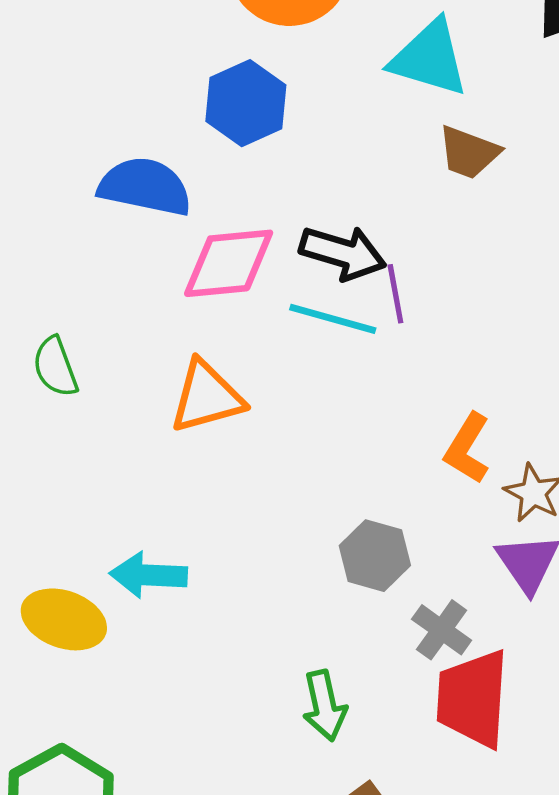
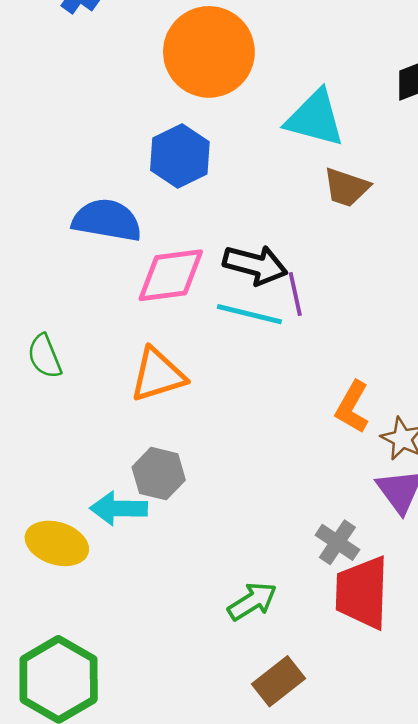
gray hexagon: (375, 556) -> (159, 474), moved
green arrow: (324, 706) -> (252, 601), turned -108

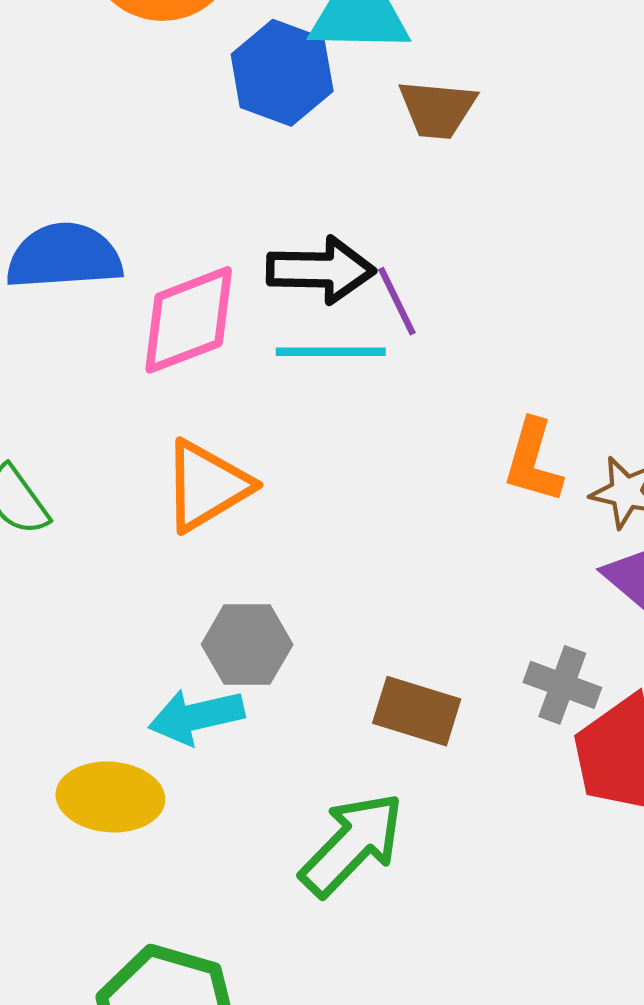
blue hexagon: (180, 156) -> (282, 73), moved
green arrow: (252, 601) -> (352, 844), moved, size x1.4
brown rectangle: (279, 681) -> (417, 711), moved, turned 69

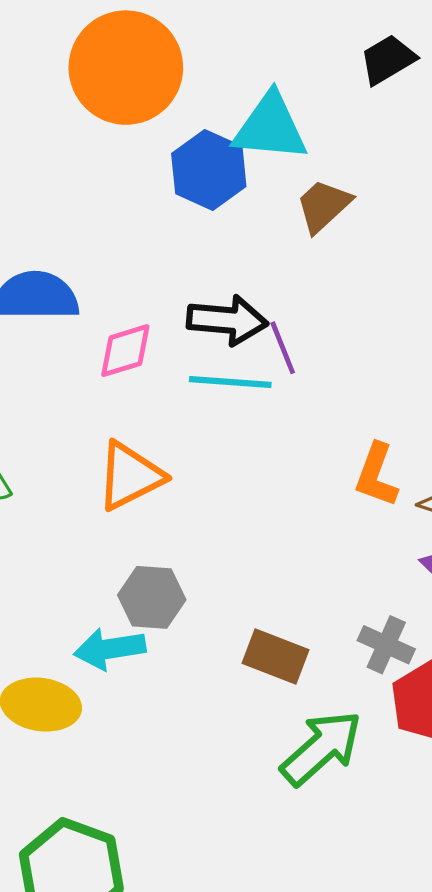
brown trapezoid: (437, 109) -> (323, 206), turned 128
pink diamond: (189, 320) -> (125, 351), size x0.7
green arrow: (352, 844) -> (321, 748), moved

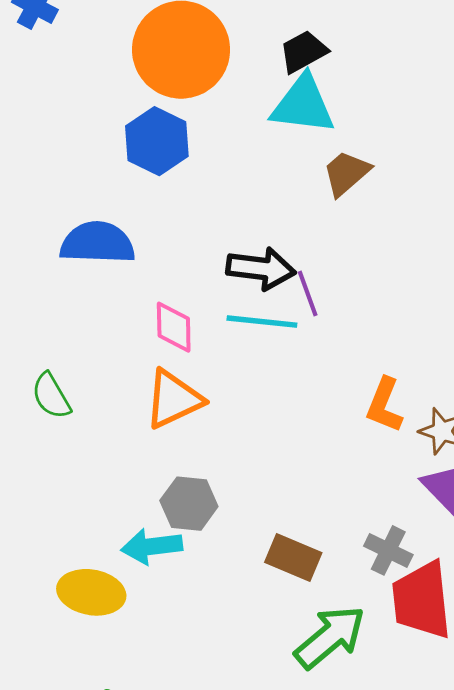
black trapezoid: (388, 60) -> (303, 52), moved
blue hexagon: (209, 170) -> (157, 141), moved
pink diamond: (125, 351) -> (174, 327), moved, turned -76

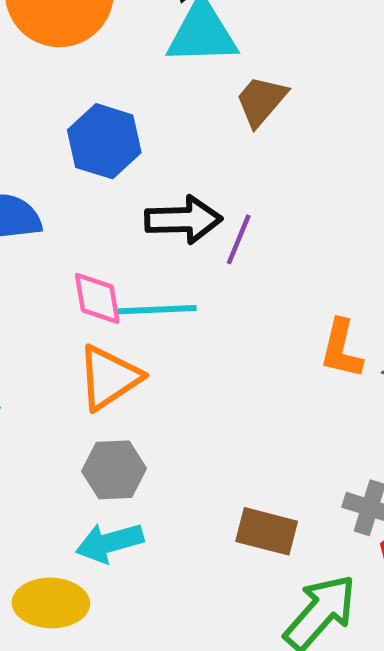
blue hexagon: (157, 141) -> (104, 141), moved
purple line: (308, 294) -> (239, 239), turned 51
cyan line: (262, 322) -> (157, 310), moved
gray hexagon: (189, 504) -> (114, 470), moved

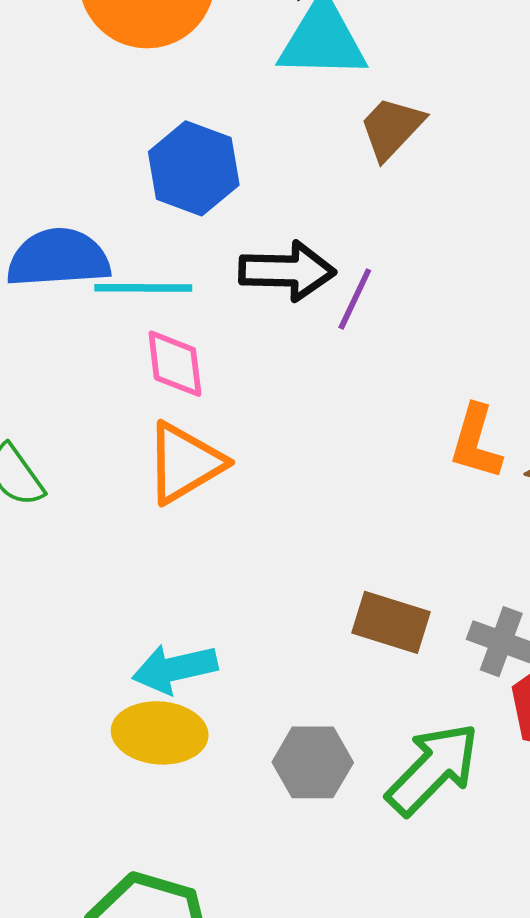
cyan line: (157, 310) -> (143, 288), moved
gray hexagon: (114, 470) -> (313, 762), moved
brown rectangle: (267, 531) -> (391, 622), moved
yellow ellipse: (51, 603) -> (160, 733), moved

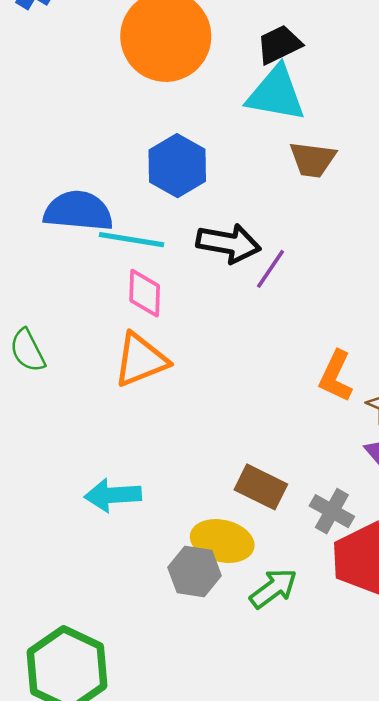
brown trapezoid: (392, 128) -> (313, 159), turned -135
yellow ellipse: (160, 733) -> (222, 541), moved
green arrow: (433, 769) -> (273, 588), size x0.7

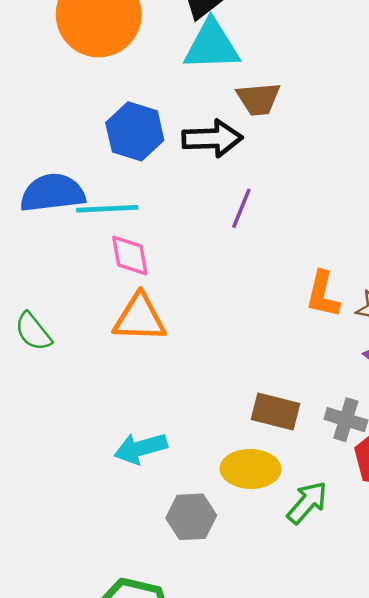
black arrow: (229, 243) -> (212, 138), moved
orange triangle: (141, 360) -> (140, 318), turned 36
gray hexagon: (194, 572) -> (191, 517), moved

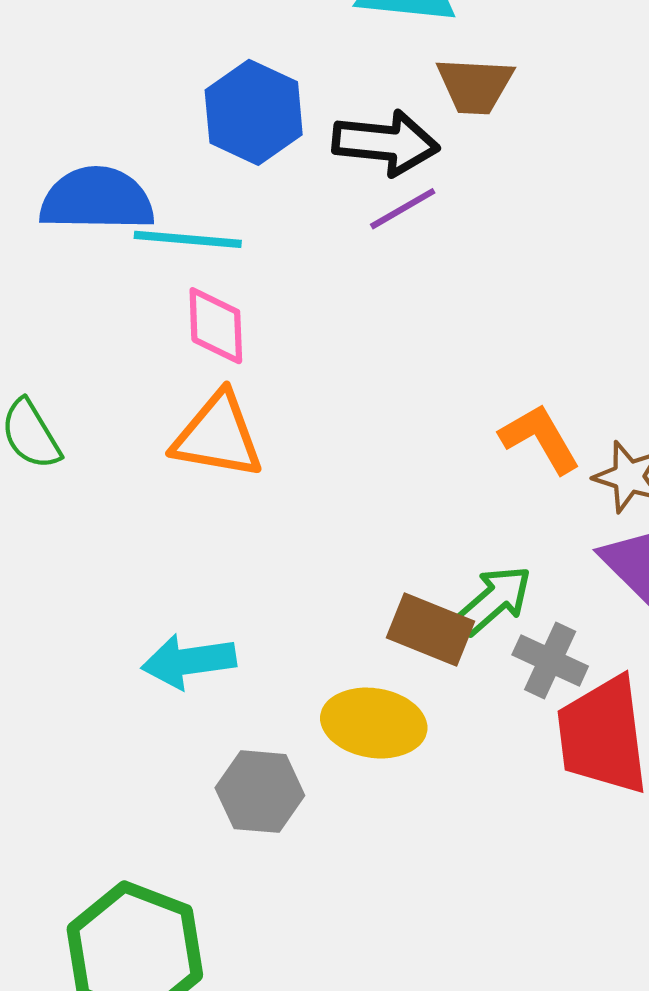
purple line: (241, 208) -> (403, 209), moved, turned 30
orange L-shape: (323, 294) -> (540, 438), turned 129
green arrow: (307, 503) -> (494, 600), moved

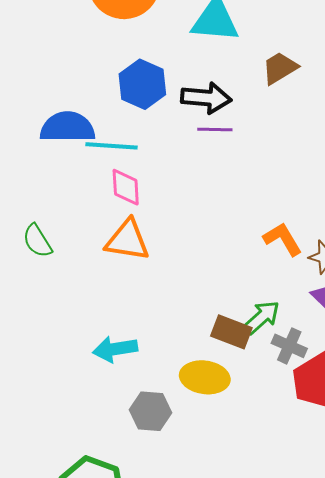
brown trapezoid: (475, 86) -> (280, 68), moved, turned 147
purple line: (403, 209) -> (215, 129), turned 32

